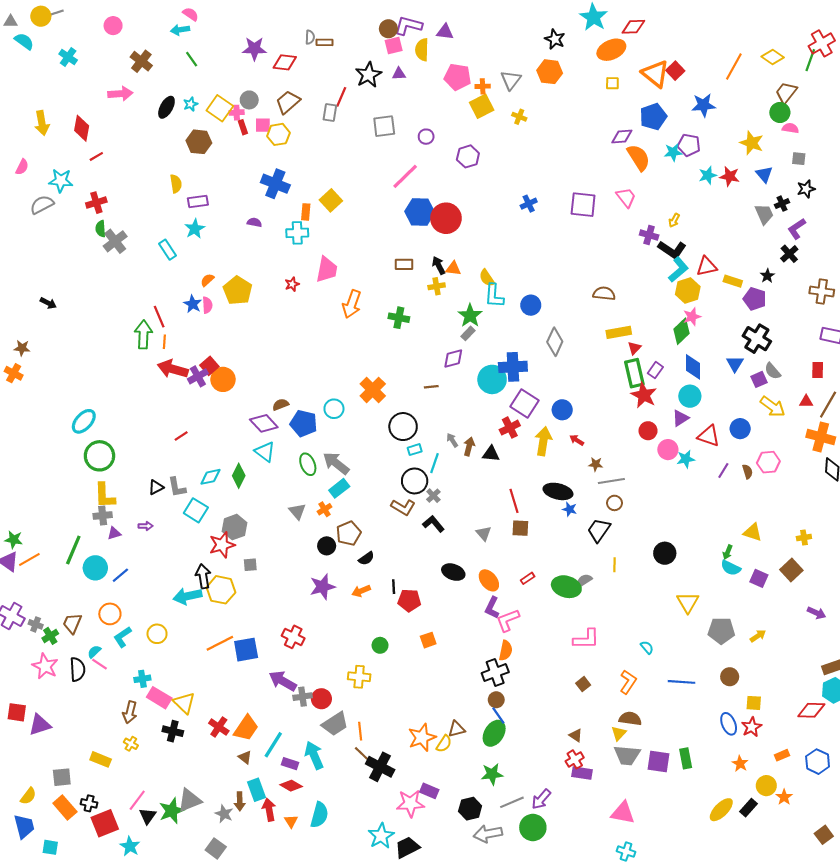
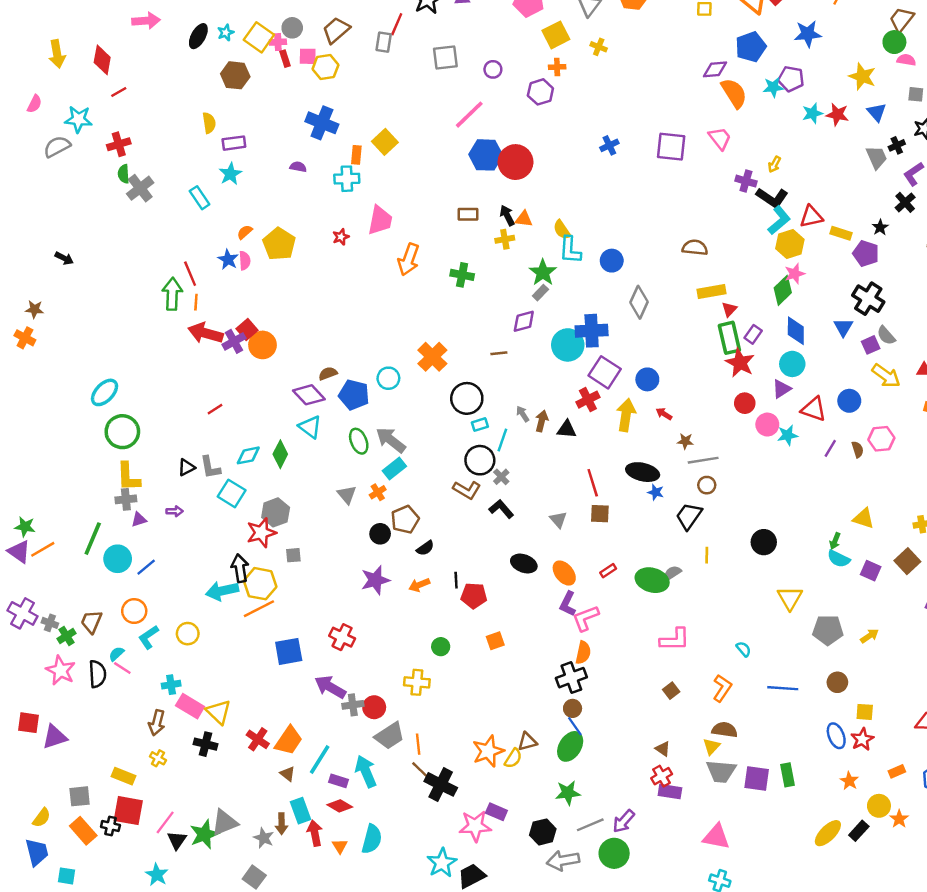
orange cross: (483, 86) -> (557, 67), moved
orange line: (220, 643) -> (259, 609), moved
red square: (105, 823) -> (128, 811), moved, turned 32

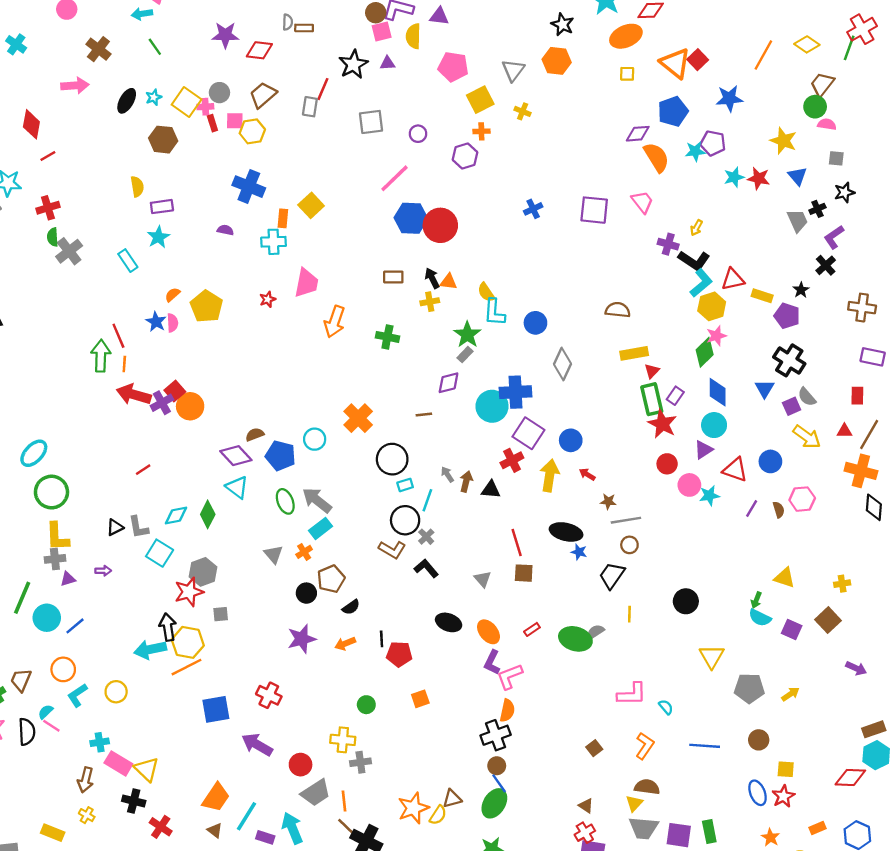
pink L-shape: (675, 640) -> (632, 694), moved
gray cross: (353, 705) -> (360, 762), moved
red cross: (258, 739) -> (161, 827), moved

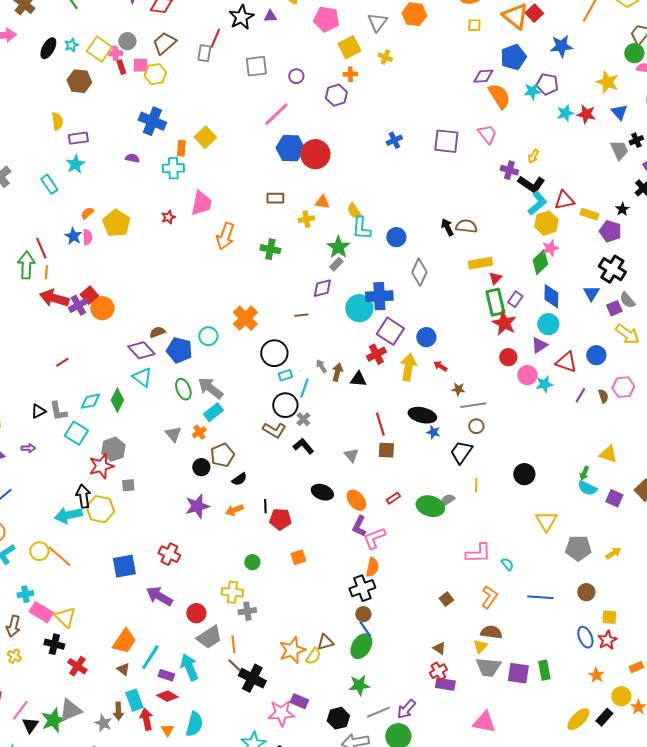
black arrow: (432, 278) -> (447, 227), moved
orange line: (187, 667) -> (59, 556), moved, turned 68

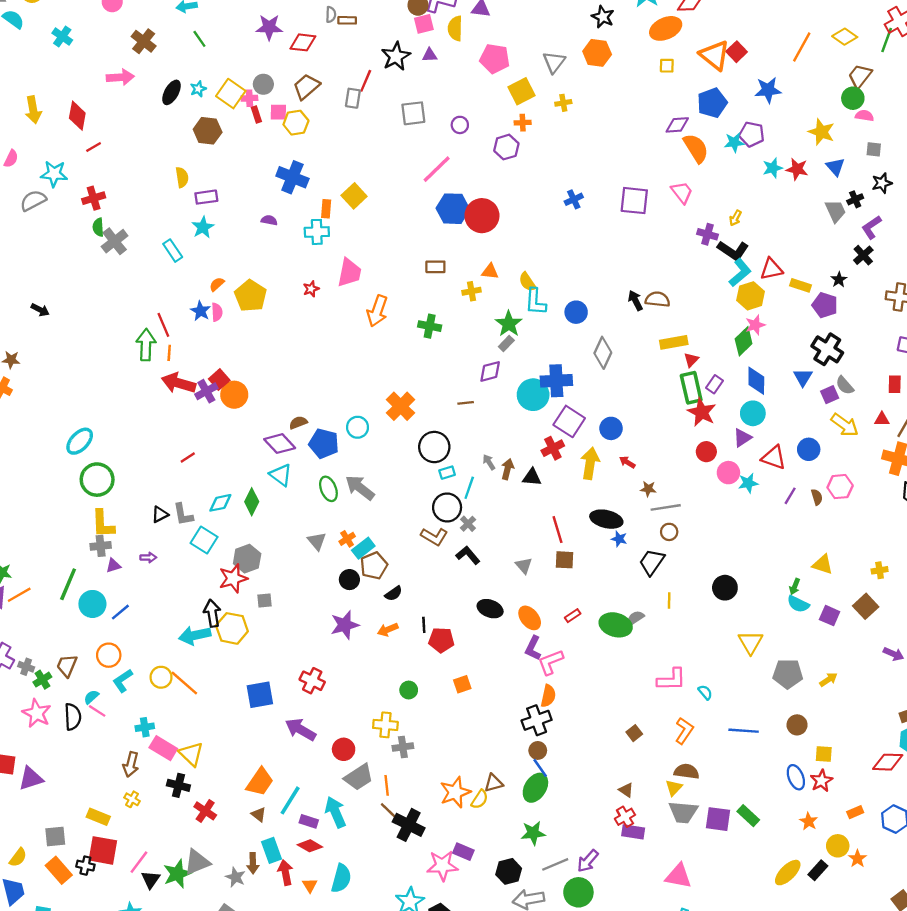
yellow cross: (385, 57) -> (563, 103), turned -32
cyan rectangle: (213, 412) -> (363, 548), moved
green rectangle: (544, 670) -> (748, 816), turned -36

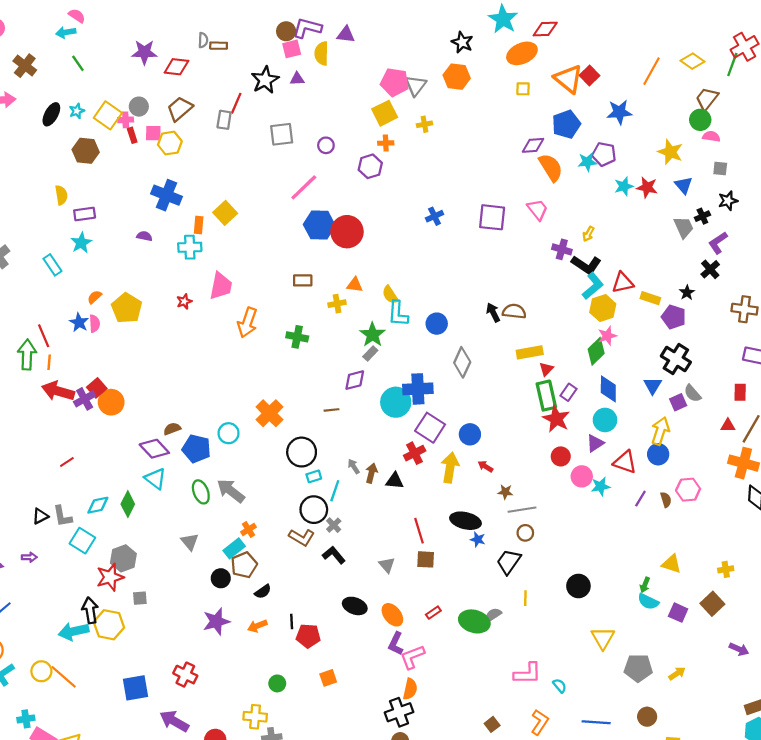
pink pentagon: (495, 59) -> (395, 82), moved
yellow arrow: (845, 425) -> (660, 431), moved, turned -108
orange cross: (347, 539) -> (248, 530), moved

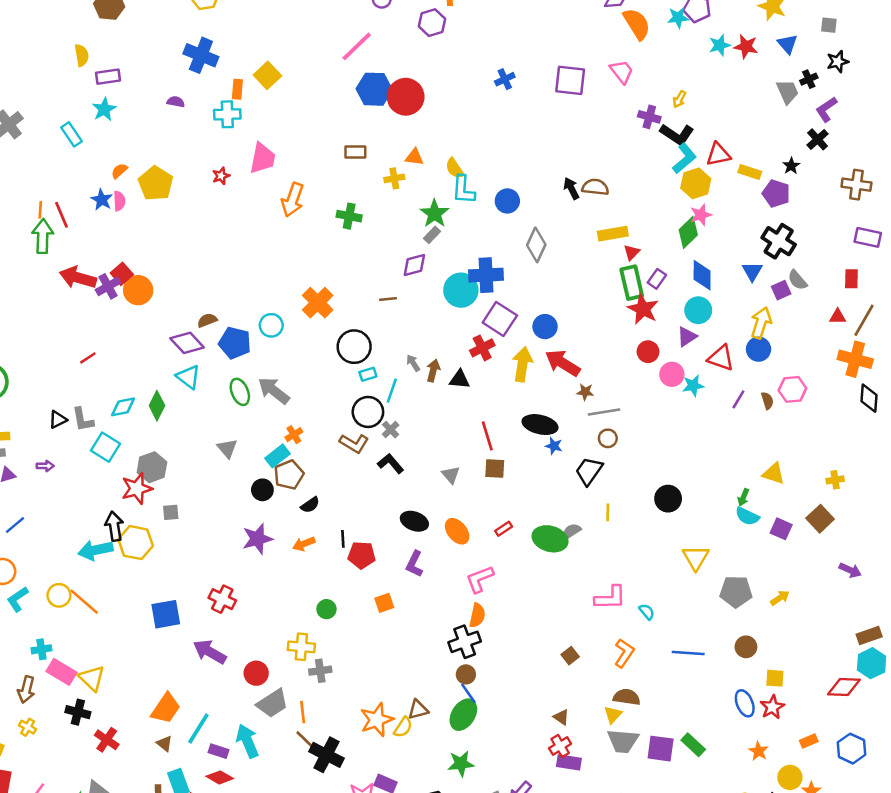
orange line: (49, 362) -> (40, 210), moved
red arrow: (485, 466) -> (563, 363), size x2.0
purple L-shape: (396, 644) -> (414, 564), moved

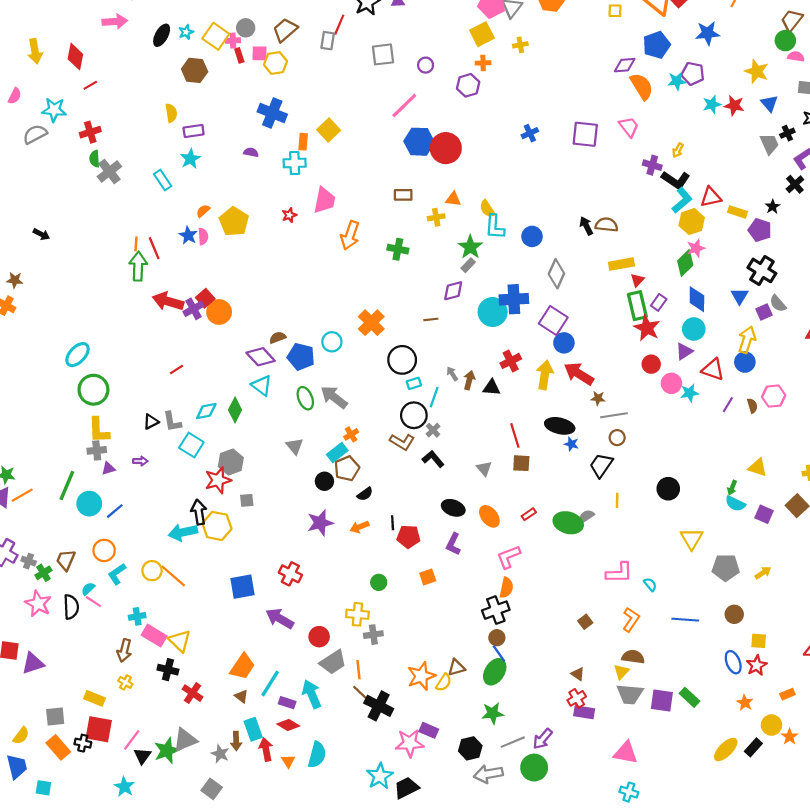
purple square: (500, 319) -> (553, 321), moved

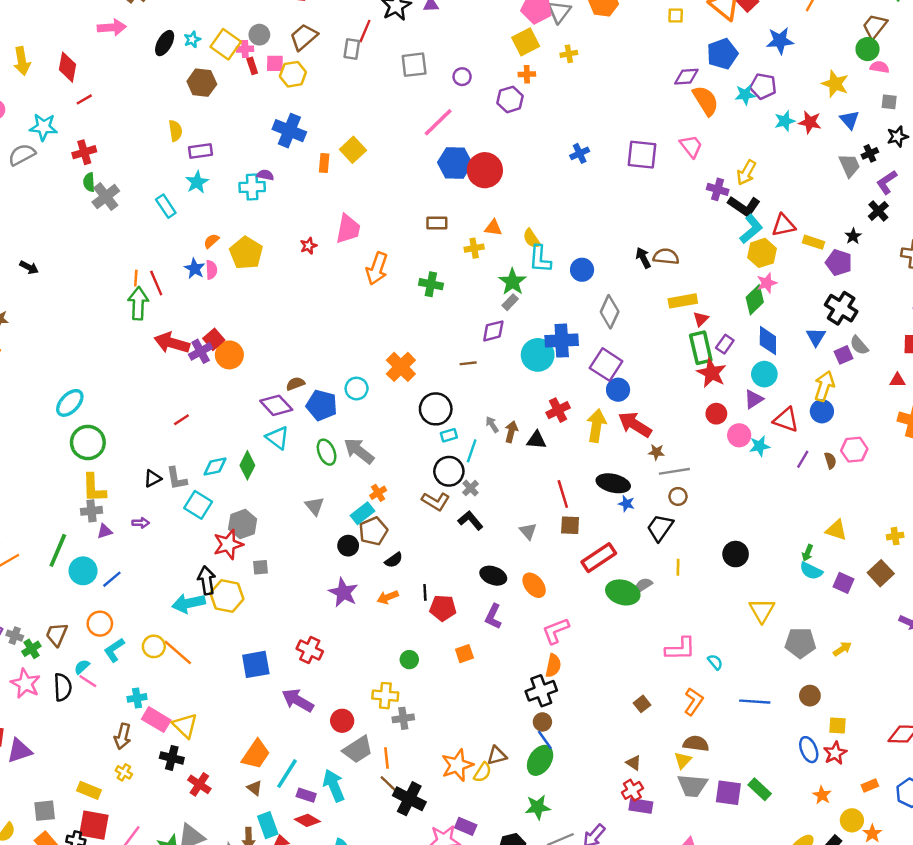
yellow arrow: (678, 150) -> (746, 173), size x1.5
cyan cross: (295, 163) -> (252, 187), moved
red rectangle: (529, 514) -> (599, 558), moved, size x2.0
purple star: (320, 523) -> (343, 592), turned -30

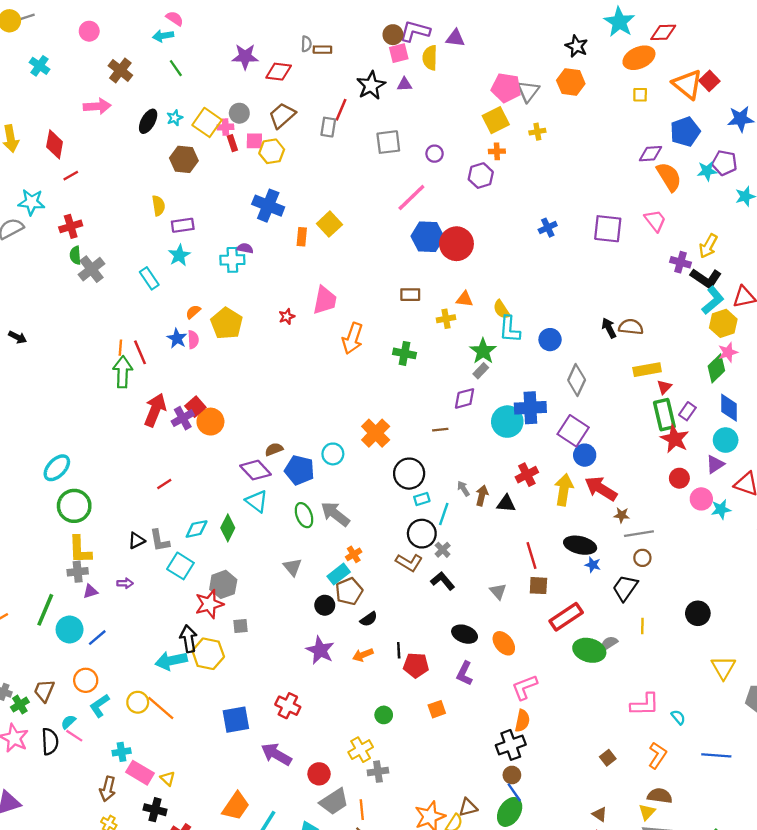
red arrow: (172, 343) -> (155, 410), turned 96
yellow cross: (385, 696) -> (361, 750), turned -35
yellow triangle: (185, 726) -> (168, 778), size x0.6

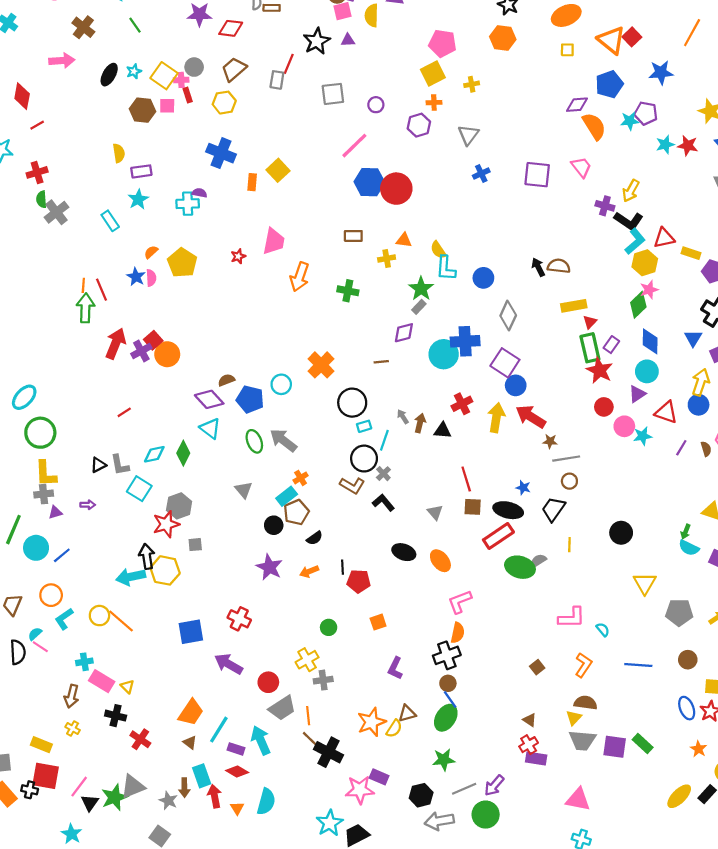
gray triangle: (528, 91) -> (468, 135), moved
pink square: (254, 141) -> (167, 106), moved
black ellipse: (580, 545) -> (508, 510), moved
purple L-shape: (465, 673) -> (395, 668), moved

